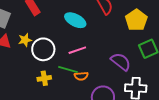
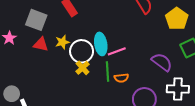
cyan ellipse: (75, 20) -> (101, 44), moved, turned 55
green line: (68, 69) -> (108, 71), turned 72
yellow cross: (44, 78) -> (83, 68), moved, turned -32

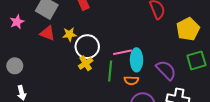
cyan ellipse: (101, 44) -> (136, 60), moved
orange semicircle: (121, 78) -> (131, 80), moved
gray circle: (12, 94) -> (15, 66), moved

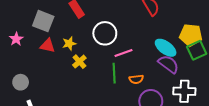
yellow pentagon: (188, 29) -> (191, 35), moved, turned -30
white circle: (87, 47) -> (105, 33), moved
cyan ellipse: (136, 60) -> (166, 48), moved, turned -45
yellow cross: (86, 63) -> (79, 62), moved

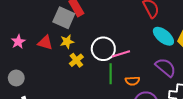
gray square: (43, 21) -> (64, 18), moved
white circle: (105, 33) -> (103, 49), moved
pink star: (16, 39) -> (18, 42), moved
cyan ellipse: (166, 48) -> (163, 36), moved

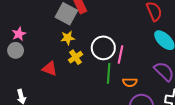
red triangle: (45, 43) -> (50, 69), moved
pink line: (121, 54) -> (121, 54), turned -66
gray circle: (16, 78) -> (16, 50), moved

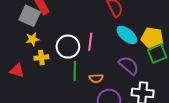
pink line: (121, 54) -> (90, 42), moved
yellow cross: (75, 57) -> (41, 58), turned 32

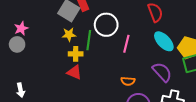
white circle: (68, 47) -> (106, 25), moved
red triangle: (17, 71) -> (74, 72), moved
green line: (75, 71) -> (89, 40), moved

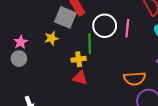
yellow star: (69, 34) -> (51, 38), moved
pink line: (126, 44) -> (127, 28), moved
orange semicircle: (128, 81) -> (135, 79), size x1.5

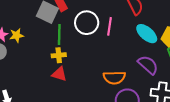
yellow star: (51, 38) -> (17, 35), moved
green line: (90, 44) -> (59, 34), moved

